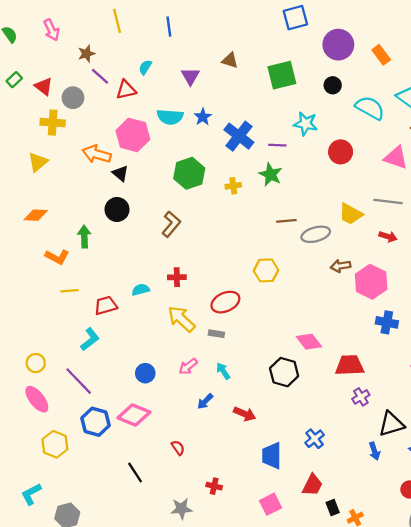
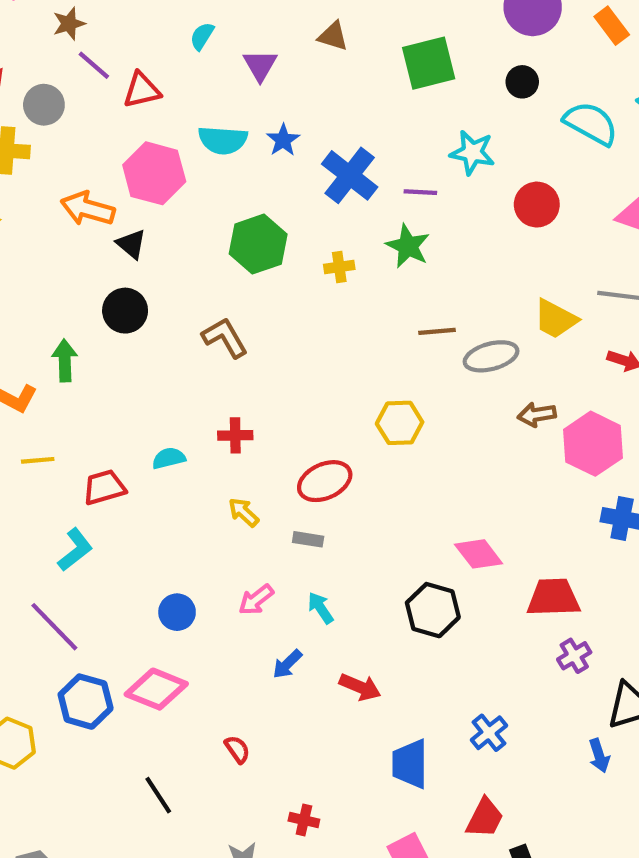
cyan semicircle: (145, 67) -> (202, 36), moved
brown L-shape: (171, 224) -> (225, 338), turned -70
yellow arrow: (181, 319) -> (244, 512), size x0.6

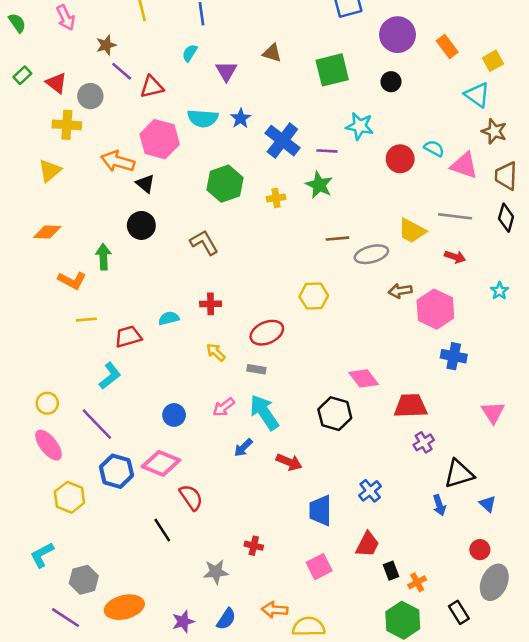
cyan semicircle: (591, 123) -> (434, 148), moved, size x0.6
cyan arrow: (321, 608) -> (264, 412), size x1.8
red semicircle: (237, 749) -> (191, 497), moved, size x1.5

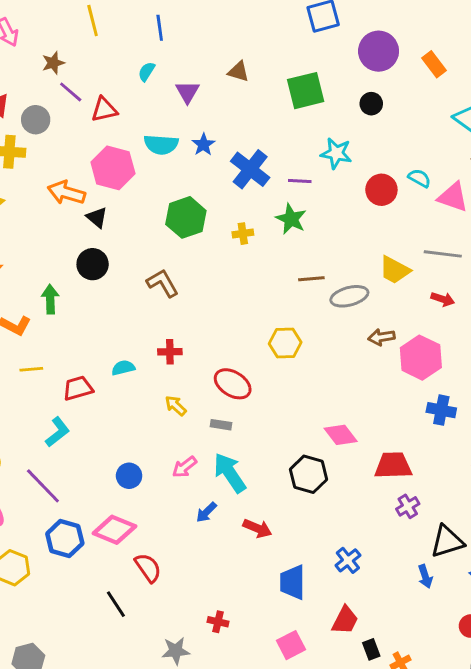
red ellipse: (267, 333) -> (233, 384), turned 56

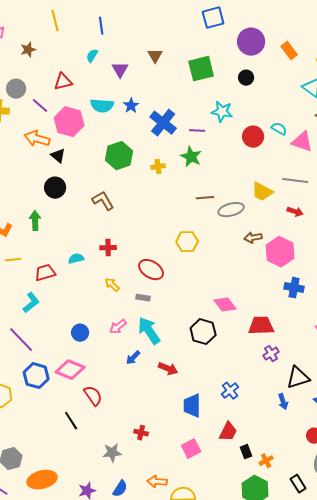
brown triangle: (238, 72) -> (155, 56), turned 42
purple line: (71, 92) -> (40, 106), moved
green arrow: (50, 299) -> (35, 221), moved

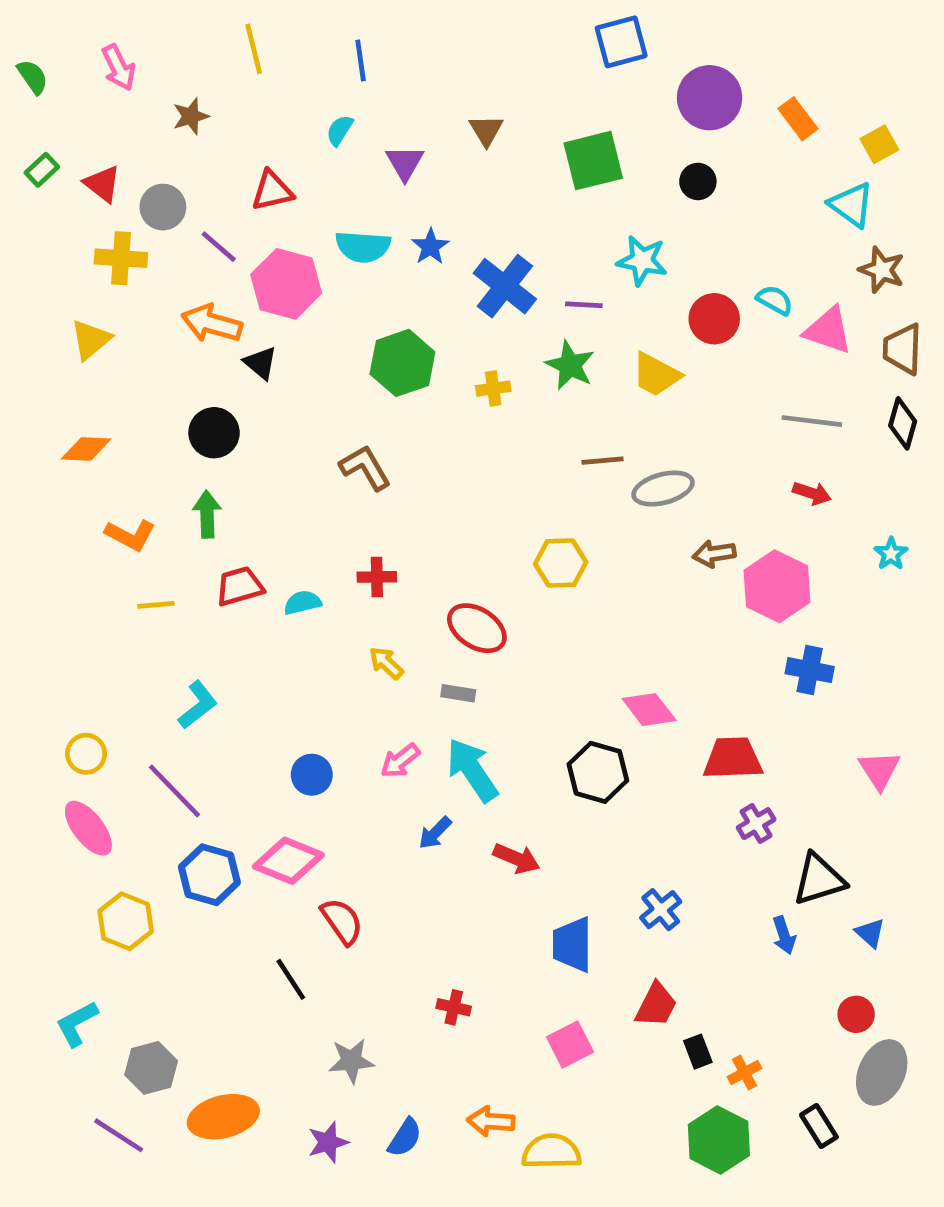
black circle: (55, 188) -> (214, 433), moved
yellow trapezoid: (262, 192) -> (656, 375), moved
red trapezoid: (45, 273) -> (240, 586), moved
gray star: (112, 453) -> (351, 1061), moved

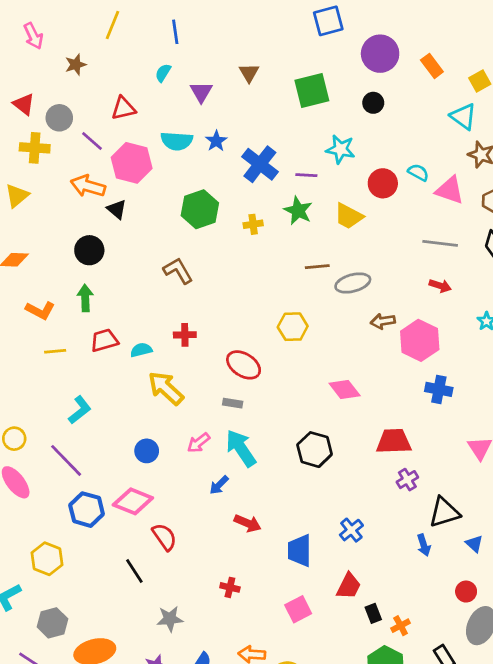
yellow line: (254, 49) -> (113, 25), turned 36
yellow arrow: (386, 663) -> (166, 388), moved, size x1.8
pink diamond: (649, 710) -> (345, 389), moved
red arrow: (516, 858) -> (248, 523), moved
yellow hexagon: (126, 921) -> (47, 559), moved

